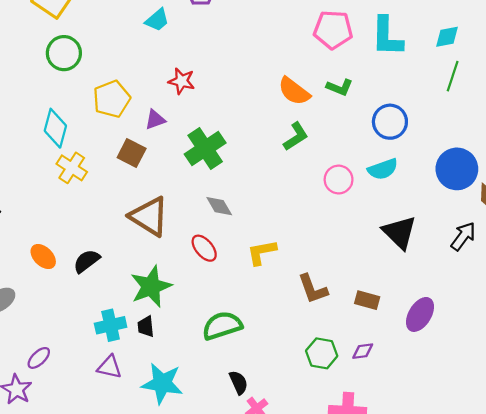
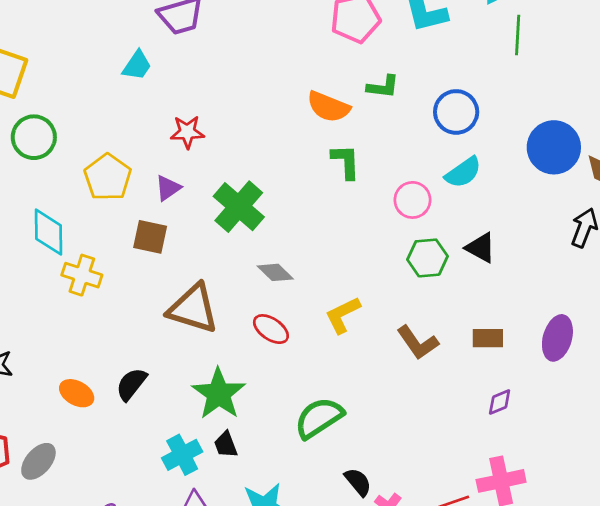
green L-shape: (296, 136) -> (346, 162), turned -44
black triangle: (399, 232) -> (481, 248), moved, size x0.7
green hexagon: (322, 353) -> (427, 258), moved

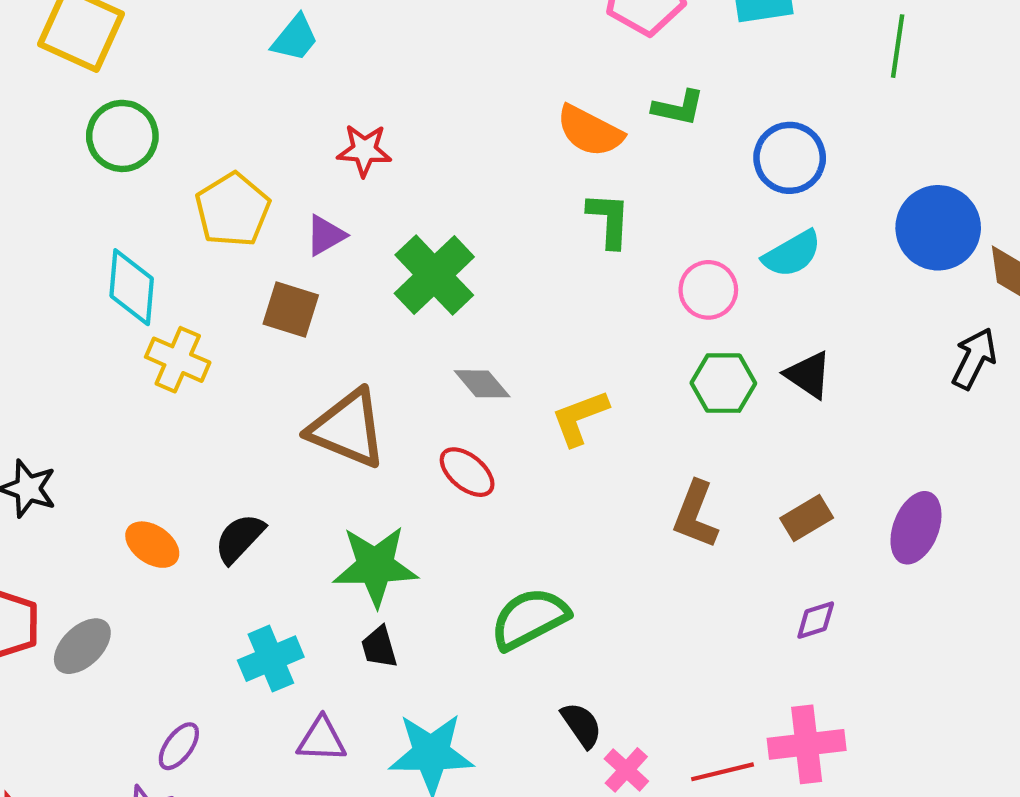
yellow L-shape: (343, 315) -> (580, 418), moved
brown rectangle: (488, 338) -> (807, 518), turned -36
brown L-shape: (418, 343) -> (695, 515), turned 51
green star: (219, 394) -> (375, 566), turned 30
cyan cross: (182, 455) -> (271, 659), moved

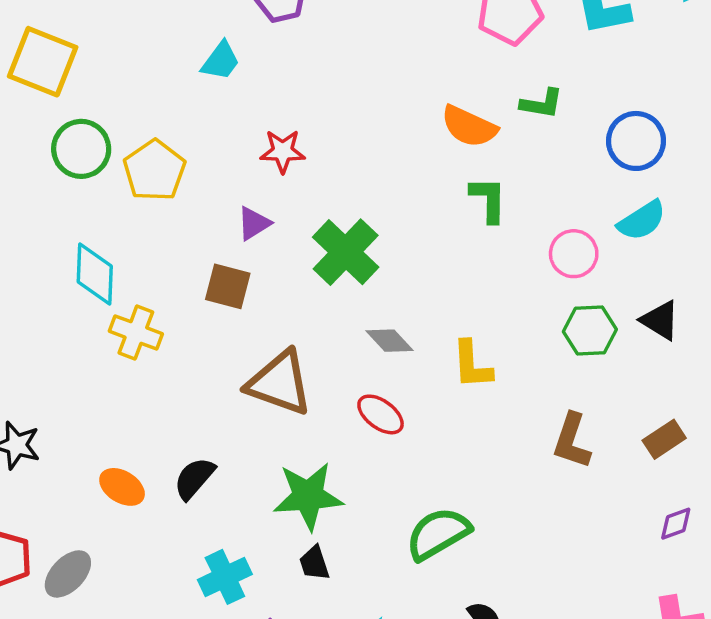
yellow pentagon: (233, 210) -> (154, 170), moved
yellow L-shape: (580, 418) -> (472, 365), turned -70

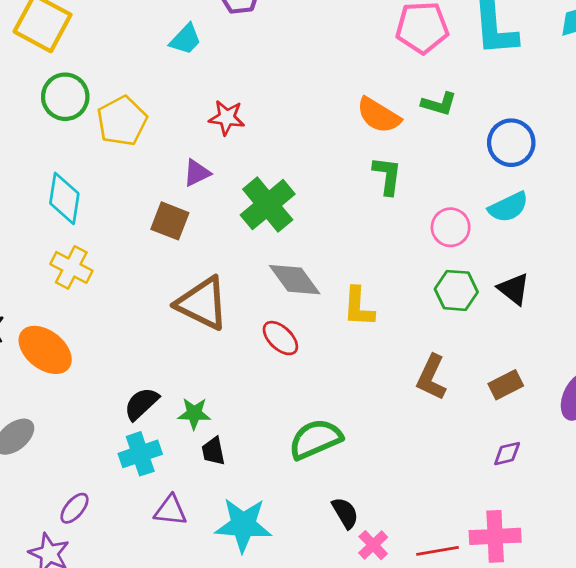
yellow cross: (136, 332) -> (71, 267), moved
gray diamond: (390, 341) -> (295, 280), size x1.4
black semicircle: (194, 478) -> (141, 404), moved
orange ellipse: (122, 487) -> (45, 350), moved, size x1.5
green star: (308, 496) -> (194, 413), moved, size x0.6

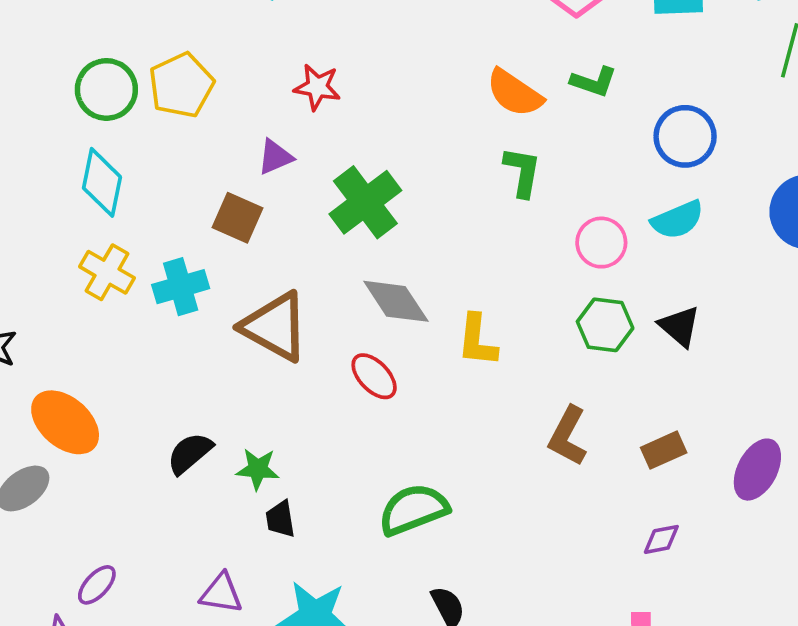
green circle: (65, 97) -> (106, 89), moved
orange ellipse: (45, 350) -> (65, 422), moved
cyan cross: (140, 454) -> (181, 287), moved

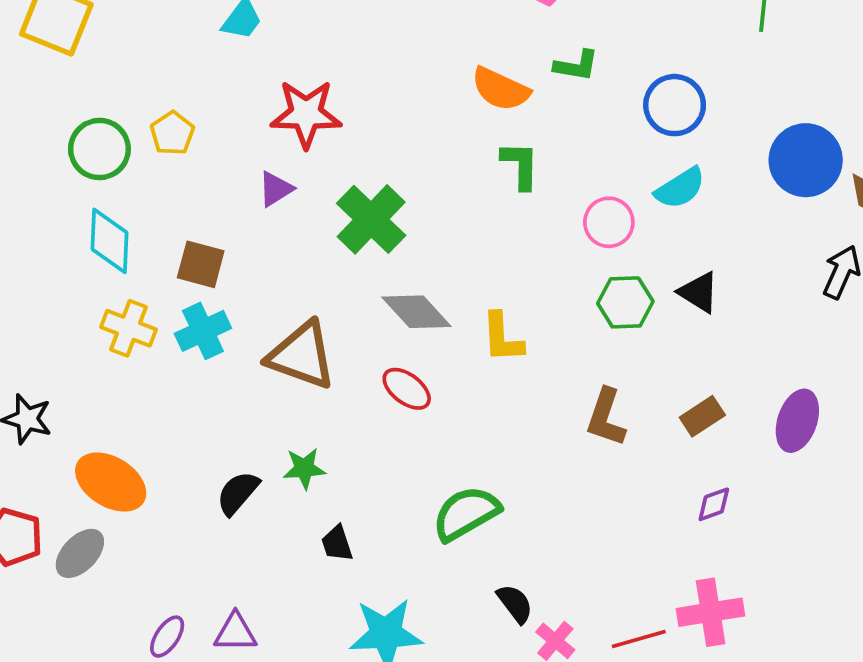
yellow pentagon: (181, 85) -> (172, 133), size x0.7
red star: (317, 87) -> (306, 114), size x1.5
brown square: (238, 218) -> (201, 264), moved
green star: (258, 469) -> (304, 468), moved
purple triangle: (221, 593) -> (235, 632), moved

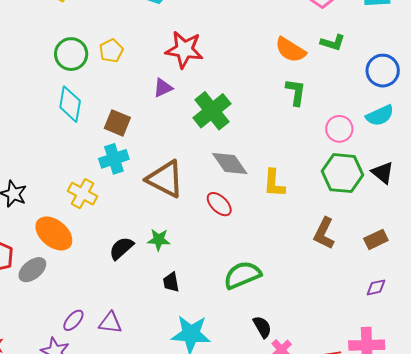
green hexagon: (625, 302) -> (343, 173), size x1.4
yellow cross: (128, 328) -> (83, 194), moved

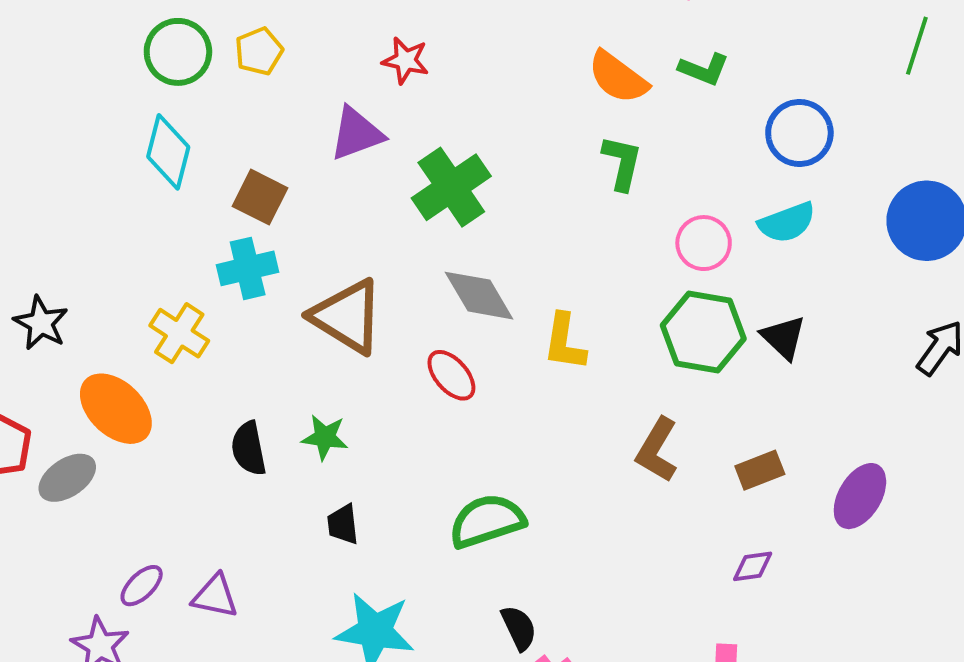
red star: (184, 50) -> (406, 60), size x0.6
purple triangle: (163, 88) -> (356, 134), size x1.4
black semicircle: (121, 248) -> (249, 449), turned -64

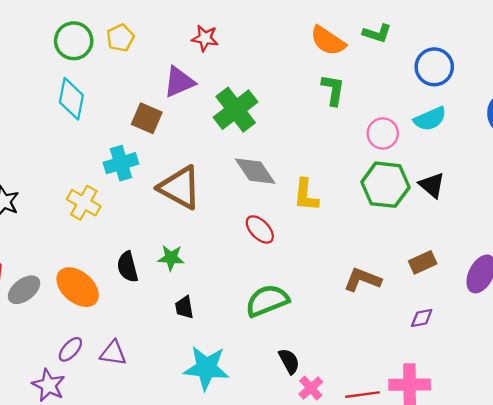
brown square: (260, 197) -> (147, 118), moved
red ellipse: (451, 375) -> (260, 229), moved
orange ellipse: (116, 409) -> (78, 287), moved
brown L-shape: (657, 450) -> (362, 280), moved, turned 84

